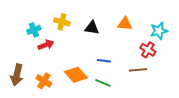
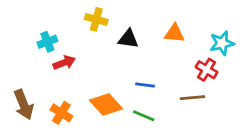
yellow cross: (62, 22) -> (96, 19), moved
brown arrow: (17, 75) -> (24, 105), turned -35

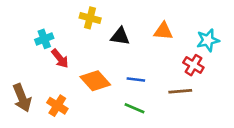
red arrow: (64, 63) -> (60, 59), turned 72
orange diamond: (106, 105) -> (95, 81), moved

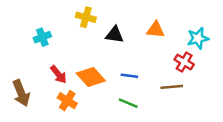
red arrow: (60, 59) -> (58, 74), moved
orange cross: (57, 106) -> (67, 101), moved

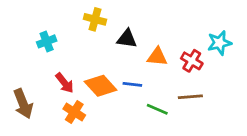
orange triangle: (156, 30) -> (157, 57), moved
red cross: (184, 62) -> (192, 61), moved
blue line: (129, 76) -> (132, 84), moved
green line: (128, 103) -> (157, 109), moved

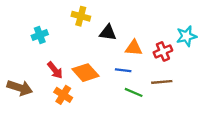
red cross: (192, 61) -> (163, 51), turned 36
blue line: (132, 84) -> (123, 70), moved
brown arrow: (23, 104) -> (20, 88), turned -50

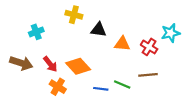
red cross: (163, 51) -> (149, 47), turned -35
blue line: (123, 70) -> (101, 89), moved
brown arrow: (20, 88) -> (21, 63), moved

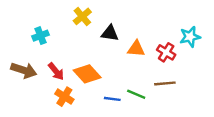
yellow cross: (74, 15) -> (82, 16), turned 35

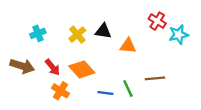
yellow cross: (82, 16) -> (77, 35), moved
red cross: (166, 52) -> (157, 21), moved
green line: (136, 94) -> (128, 89), turned 42

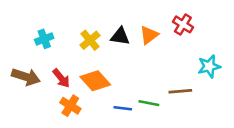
cyan star: (179, 35) -> (209, 66), moved
orange triangle: (128, 46) -> (149, 35), moved, turned -42
green line: (128, 89) -> (149, 103), turned -54

